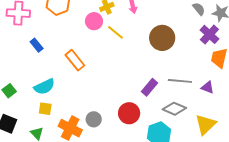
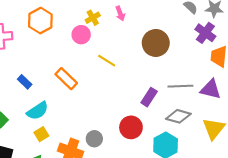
yellow line: (115, 32) -> (107, 61), moved
blue rectangle: (37, 45) -> (25, 82), moved
purple triangle: (208, 87) -> (211, 89), size x1.5
yellow square: (45, 109) -> (41, 134), turned -32

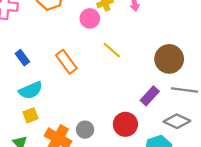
brown circle: (156, 43) -> (169, 59), moved

